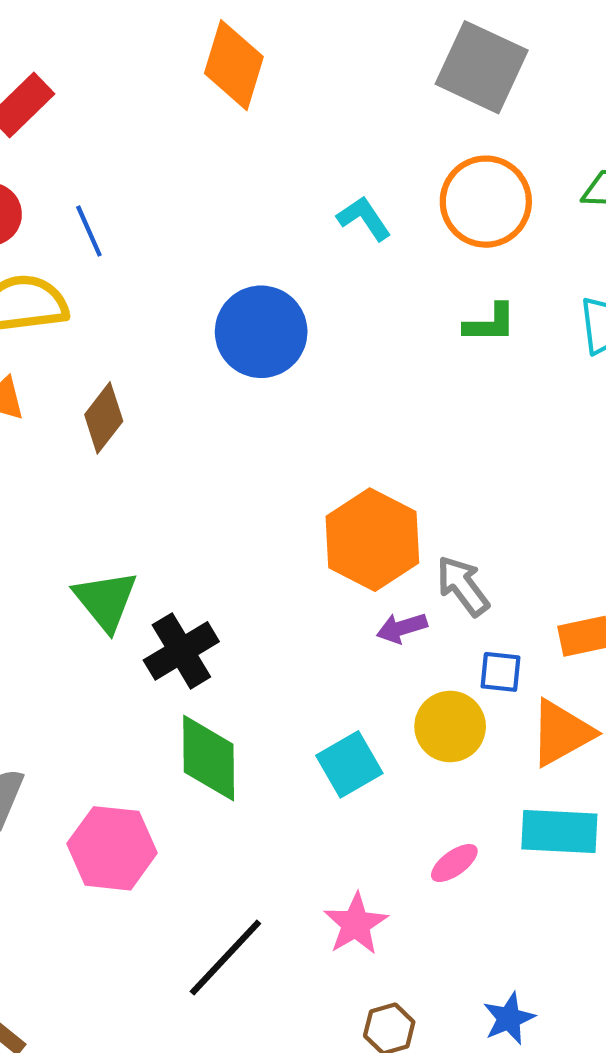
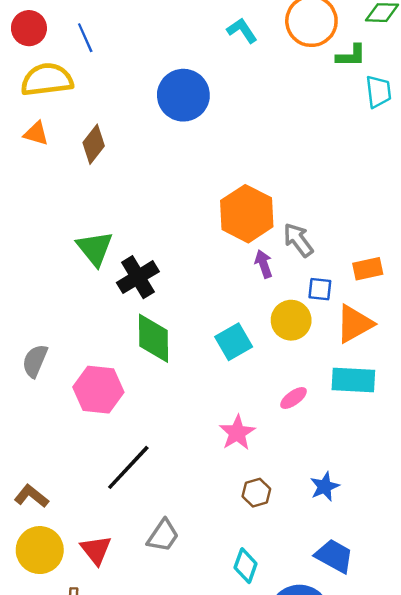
green L-shape: (490, 323) -> (351, 56), moved
purple arrow: (402, 628) -> (264, 264), turned 88
black line: (225, 958) -> (128, 467), moved

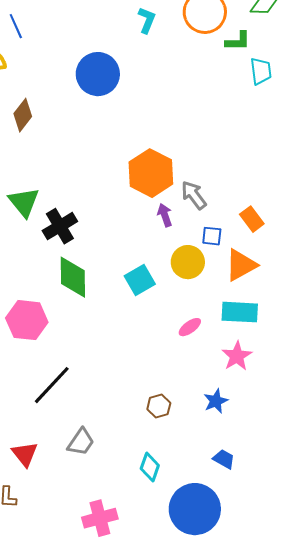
cyan L-shape: (242, 31) -> (147, 20), turned 56
orange rectangle: (368, 269) -> (252, 219), turned 65
pink star: (237, 433) -> (237, 356), moved
blue trapezoid: (334, 556) -> (224, 459), size x0.7

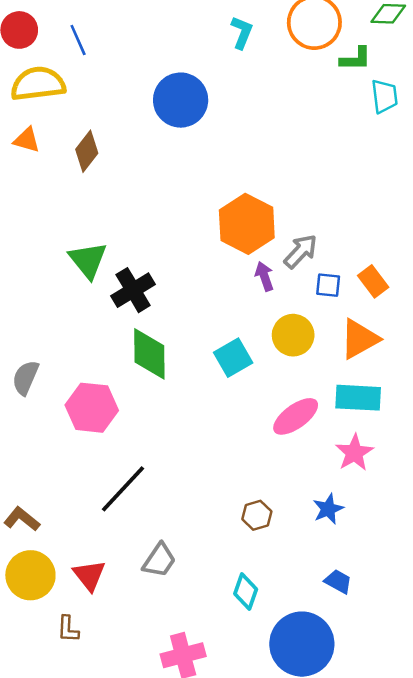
gray arrow: (194, 195) -> (301, 251), turned 80
blue square: (212, 236) -> (328, 285), moved
pink ellipse: (190, 327) -> (296, 416), size x1.6

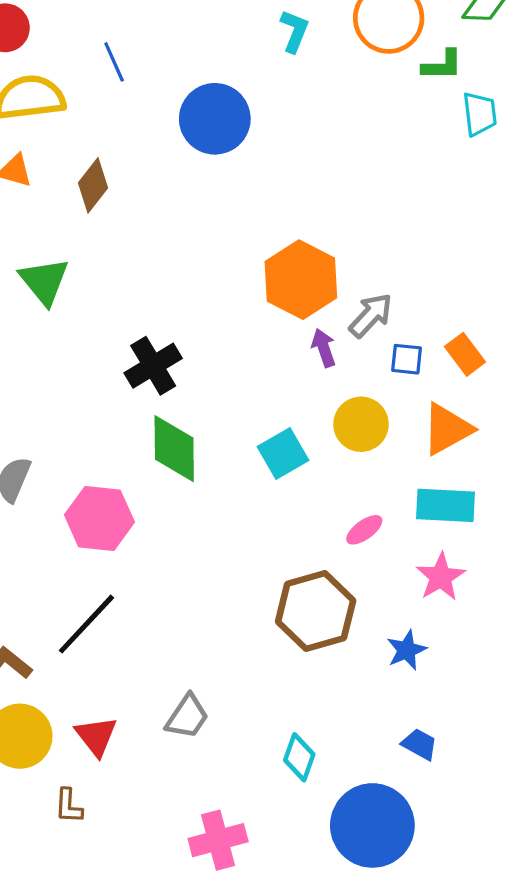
blue line: (78, 40) -> (114, 62), moved
green triangle: (88, 260) -> (44, 281), moved
pink ellipse: (296, 416) -> (364, 530), size x0.6
black line: (123, 489) -> (86, 624), moved
brown hexagon: (257, 515) -> (316, 611), moved, size x2.0

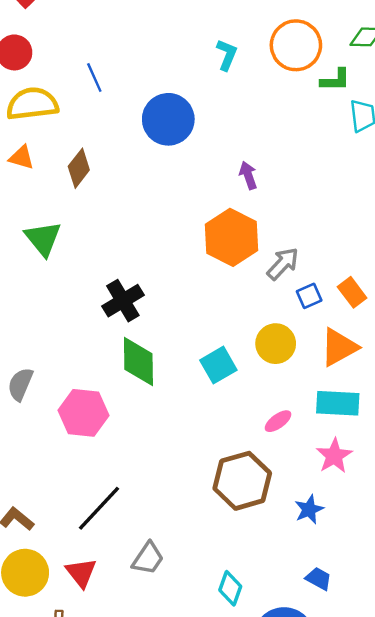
purple arrow: (324, 348) -> (248, 175), moved
blue square: (407, 359) -> (309, 296), turned -30
black line: (86, 624) -> (99, 508), moved

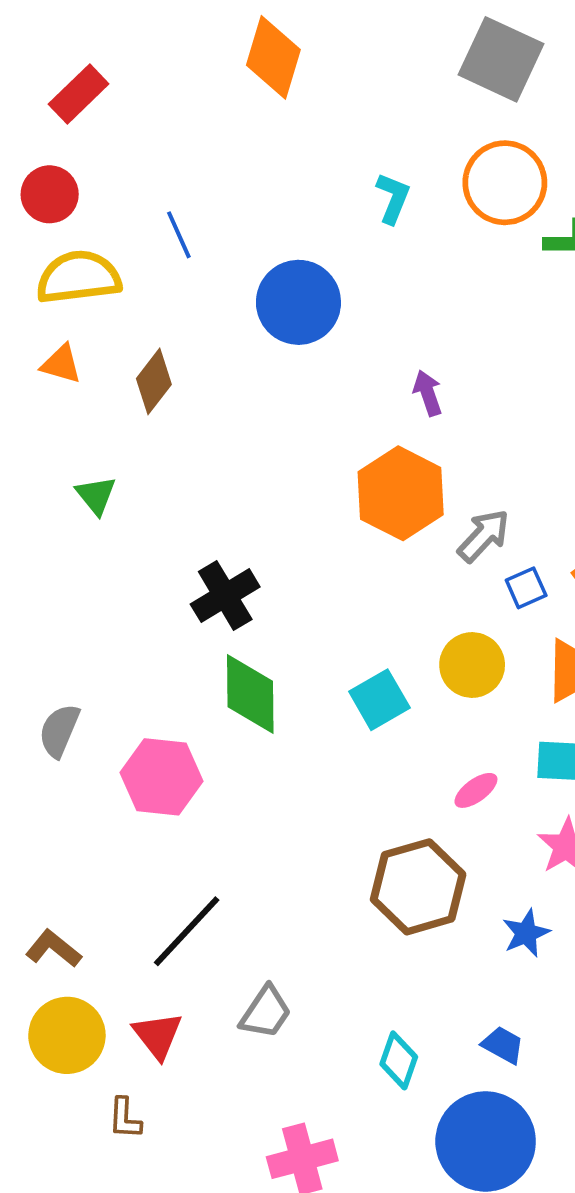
green triangle: (43, 239) -> (96, 495), size x0.7
blue trapezoid: (319, 579) -> (503, 1045), moved

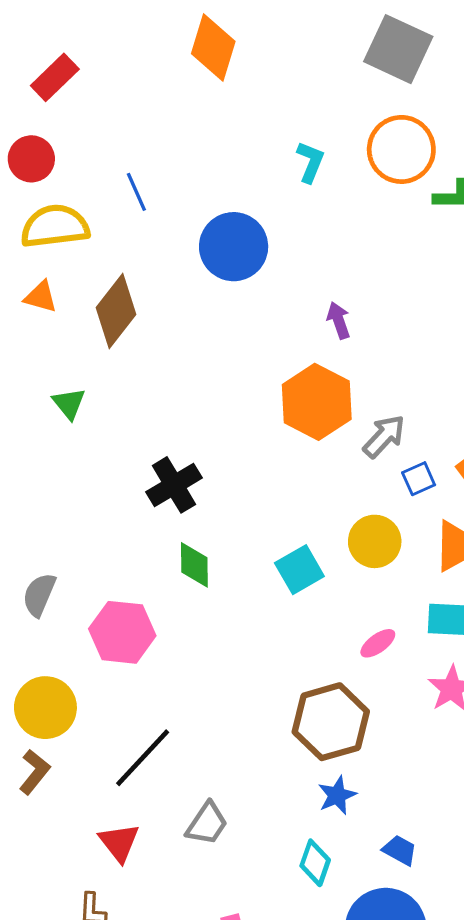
brown diamond: (154, 381) -> (116, 311), size x1.4
green diamond: (250, 694) -> (194, 565), size x0.7
blue star: (526, 933) -> (337, 795), moved
brown L-shape: (53, 949) -> (34, 772), turned 90
yellow circle: (67, 1035) -> (45, 708), moved

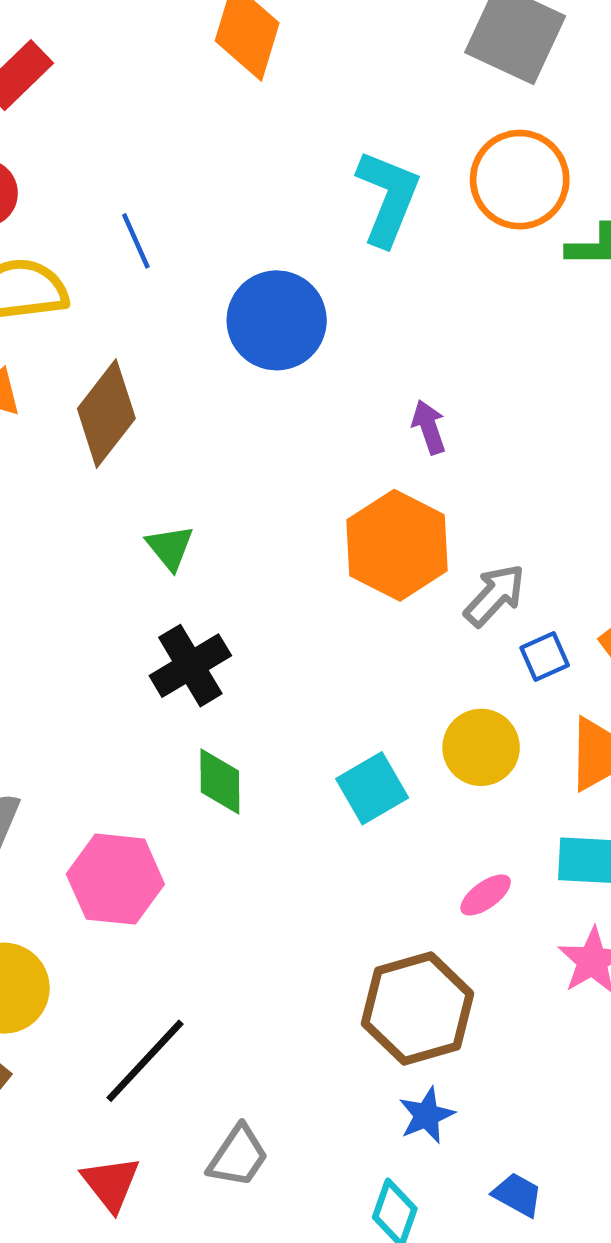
cyan L-shape: (310, 162) -> (388, 198), size x1.6
green triangle: (69, 403) -> (170, 548), moved

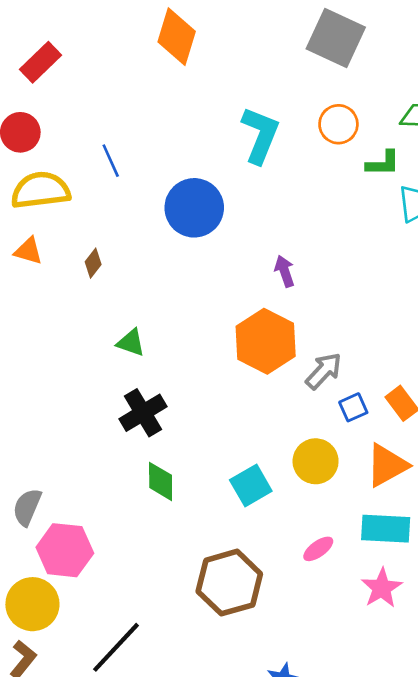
orange circle: (520, 180) -> (338, 124), size x0.7
brown diamond: (106, 414) -> (93, 263), size x0.5
green triangle: (170, 548) -> (131, 343), turned -32
pink hexagon: (115, 879) -> (65, 550), moved
brown hexagon: (417, 1009) -> (229, 583), moved

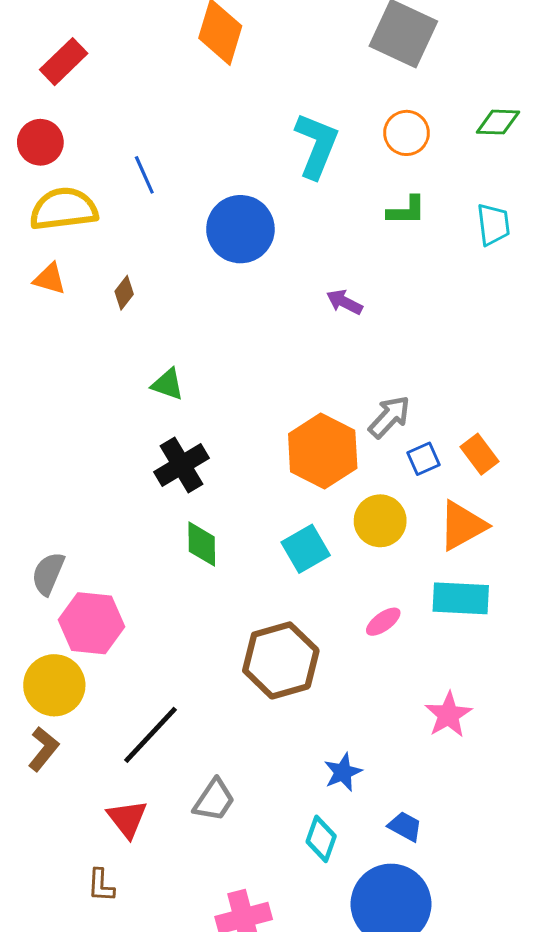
green L-shape: (383, 163) -> (406, 211), moved
purple arrow: (285, 271) -> (344, 302), turned -44
orange hexagon: (266, 341) -> (323, 451), moved
pink star: (382, 588) -> (448, 715), moved

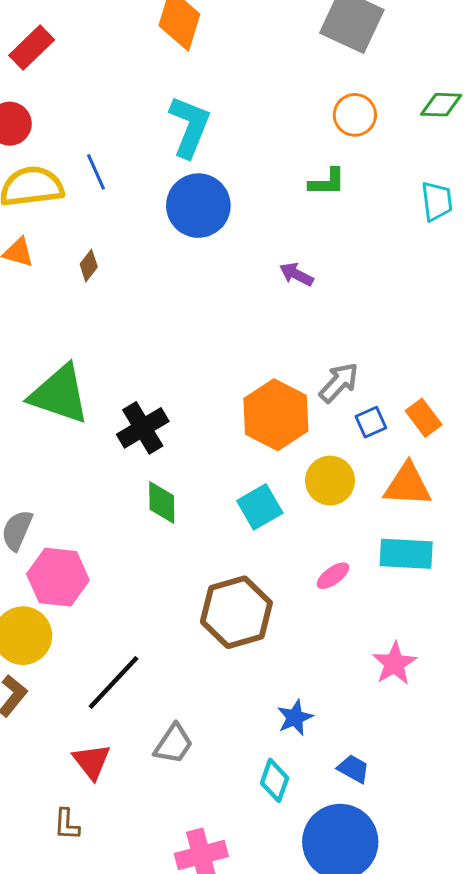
cyan L-shape: (317, 145) -> (190, 127), moved
blue line: (144, 175) -> (96, 172), moved
green L-shape: (406, 211) -> (327, 182), moved
green triangle: (168, 384) -> (59, 394), moved, size x2.0
orange triangle: (462, 525) -> (408, 485), turned 32

